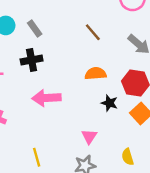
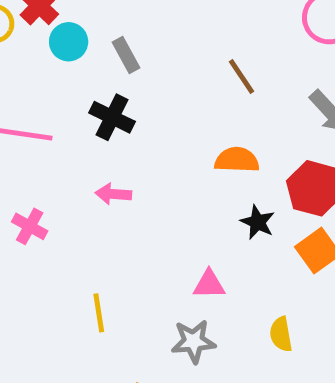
black cross: (32, 60) -> (112, 117), turned 30
pink arrow: (46, 98) -> (113, 194), moved, size x0.6
pink triangle: (89, 137) -> (209, 284), turned 49

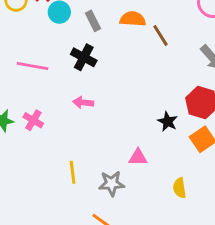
orange semicircle: (237, 160) -> (133, 19), moved
gray star: (193, 341) -> (112, 183), moved

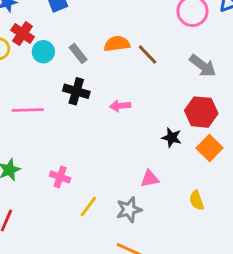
pink arrow: (83, 103) -> (120, 106), moved
pink cross: (33, 120) -> (60, 177), moved
yellow line: (73, 172) -> (88, 206), turned 55

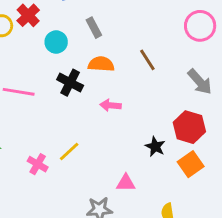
orange semicircle: (117, 44) -> (101, 64), moved
cyan circle: (43, 52) -> (56, 42), moved
gray rectangle: (78, 54) -> (94, 28), moved
yellow line: (88, 206) -> (69, 152), moved

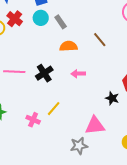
cyan circle: (56, 42) -> (41, 18), moved
black cross: (70, 83) -> (44, 73), moved, turned 36
pink triangle: (126, 183) -> (95, 125), size x1.5

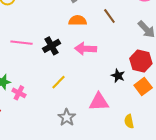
pink arrow: (78, 74) -> (86, 49), size x1.5
pink cross: (33, 120) -> (19, 93), moved
gray star: (79, 146) -> (67, 117), moved, turned -30

